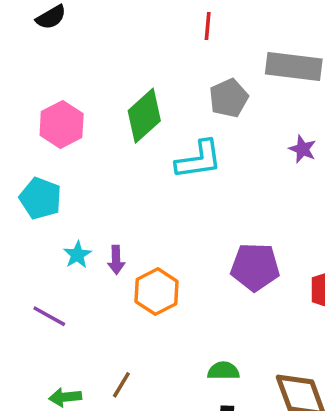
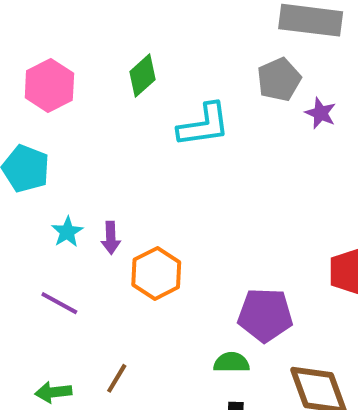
gray pentagon: (229, 98) -> (279, 80), moved
green diamond: (144, 116) -> (142, 76), size x0.7
purple pentagon: (255, 267) -> (265, 315), moved
purple line: (49, 316) -> (59, 303), moved

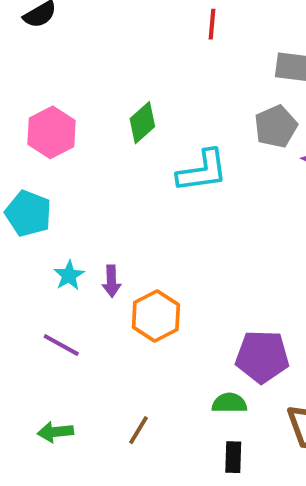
brown line: (117, 378) -> (139, 430), moved

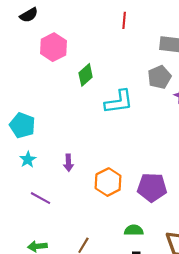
pink hexagon: (52, 132) -> (53, 47), moved
cyan star: (69, 275) -> (28, 160), moved
orange hexagon: (156, 316) -> (108, 182), moved
purple pentagon: (262, 357) -> (152, 187), moved

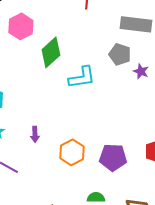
green diamond: (86, 75) -> (51, 52), size x1.4
gray pentagon: (159, 77) -> (120, 54), turned -30

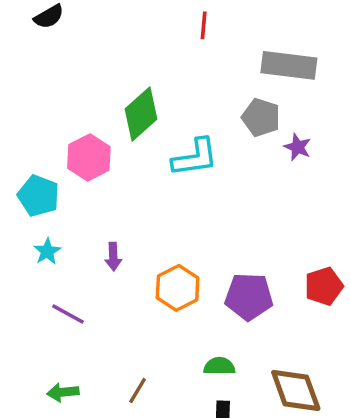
pink hexagon: (21, 26) -> (89, 157), moved

